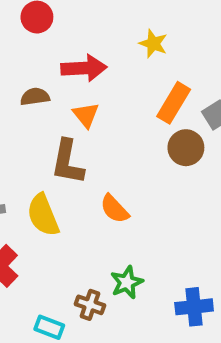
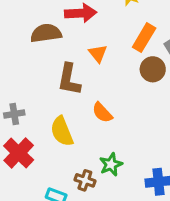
brown semicircle: (35, 97) -> (46, 33), size x1.5
orange triangle: (86, 115) -> (98, 53), moved
yellow semicircle: (43, 215) -> (62, 131), moved

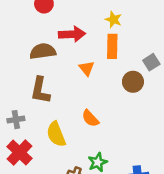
orange rectangle: (144, 38) -> (112, 46), moved, turned -30
brown L-shape: (69, 79) -> (40, 90), moved

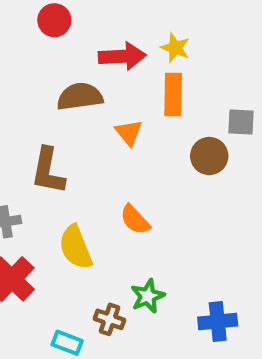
red arrow: (72, 34) -> (122, 56), moved
brown semicircle: (43, 51) -> (80, 97), moved
gray square: (151, 62) -> (241, 122), turned 35

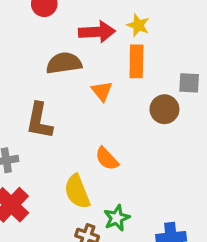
yellow semicircle: (76, 247) -> (77, 192), moved

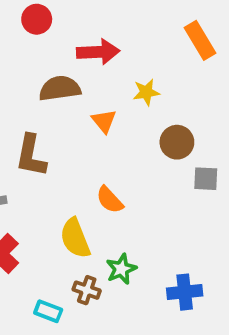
yellow star: (138, 25) -> (146, 92), moved, turned -30
orange rectangle: (136, 61) -> (200, 40), moved, turned -32
gray square: (189, 83) -> (206, 179), moved

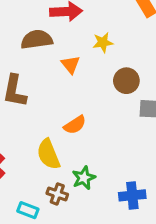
orange semicircle: (110, 200) -> (75, 125), turned -80

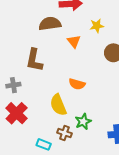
orange semicircle: (75, 125) -> (77, 84), turned 49

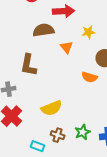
orange semicircle: (77, 84) -> (90, 77), moved
yellow semicircle: (58, 105) -> (52, 108), turned -90
green star: (83, 122) -> (83, 132), moved

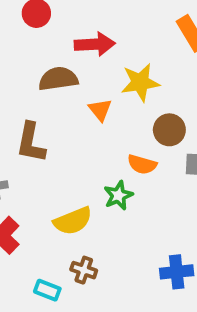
yellow star: (89, 32) -> (140, 82), size x1.5
green star: (83, 132) -> (118, 195), moved

